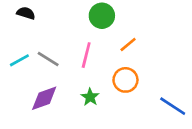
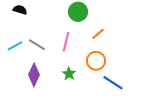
purple diamond: (44, 98) -> (34, 75), turned -45
blue line: (173, 106) -> (113, 83), moved

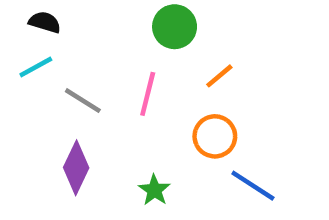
cyan line: (15, 46) -> (36, 67), moved
green star: (69, 74) -> (154, 190), moved

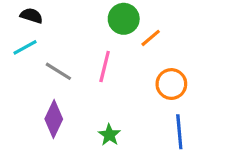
orange line: (219, 76) -> (151, 38), moved
orange circle: (215, 136) -> (171, 84), moved
blue line: (253, 186) -> (179, 132), turned 52

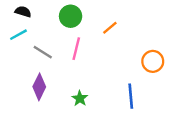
green circle: (124, 19) -> (71, 16), moved
orange circle: (171, 84) -> (153, 61), moved

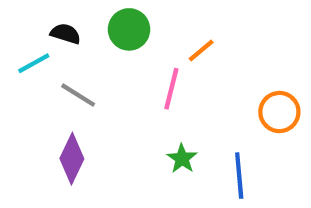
black semicircle: (23, 12) -> (65, 34), moved
pink line: (76, 49) -> (171, 89), moved
green star: (80, 98) -> (182, 159), moved

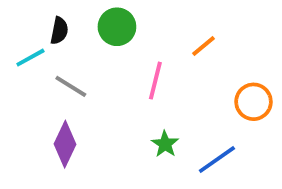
black semicircle: (65, 34) -> (59, 31), turned 84
orange line: (201, 51) -> (204, 46), moved
blue line: (239, 176) -> (217, 159), turned 60

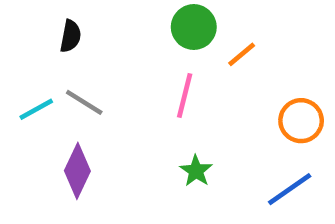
green circle: (117, 27) -> (194, 27), moved
cyan line: (30, 58) -> (36, 109), moved
blue line: (217, 159) -> (290, 189), moved

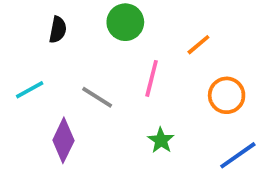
green circle: (194, 27) -> (125, 22), moved
gray line: (84, 102) -> (97, 97), moved
orange circle: (301, 121) -> (227, 95), moved

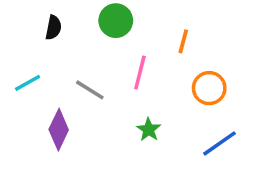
orange line: (198, 45) -> (183, 41), turned -35

